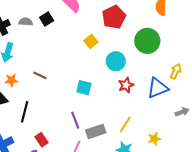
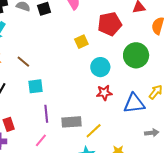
cyan square: (84, 88) -> (36, 86), moved, turned -35
gray rectangle: (96, 131) -> (71, 122), moved

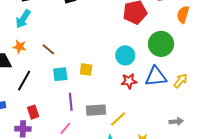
yellow square: (81, 42) -> (86, 69), moved, turned 32
blue triangle: (134, 103) -> (156, 77), moved

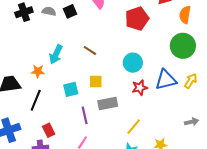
cyan arrow: (23, 19) -> (56, 54), moved
green circle: (161, 44) -> (183, 46), moved
orange star: (19, 47) -> (38, 71), moved
brown line: (48, 49) -> (90, 50), moved
gray rectangle: (96, 110) -> (108, 104), moved

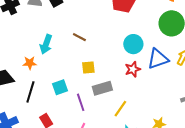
cyan circle: (133, 63) -> (133, 44), moved
cyan square: (71, 89) -> (60, 87), moved
yellow line: (134, 127) -> (120, 109), moved

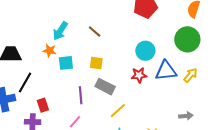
orange star: (30, 63) -> (50, 51), moved
cyan square: (60, 87) -> (66, 63), moved
gray rectangle: (102, 88) -> (105, 87), turned 30
black line: (30, 92) -> (25, 82), moved

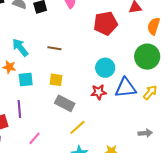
cyan arrow: (60, 31) -> (20, 47), turned 108
brown line: (95, 32) -> (54, 48), turned -32
purple line: (81, 95) -> (19, 109), moved

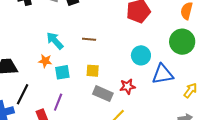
red star: (99, 92) -> (127, 86), moved
yellow arrow: (150, 92) -> (190, 90), moved
purple line: (19, 109) -> (58, 102), turned 30

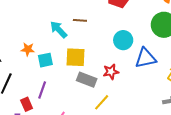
brown line: (89, 39) -> (80, 20), moved
cyan arrow: (55, 41) -> (59, 30), moved
yellow square: (93, 71) -> (75, 57), size x1.5

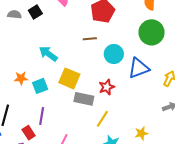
brown line: (80, 20) -> (90, 39), moved
yellow square: (75, 57) -> (69, 78), turned 30

